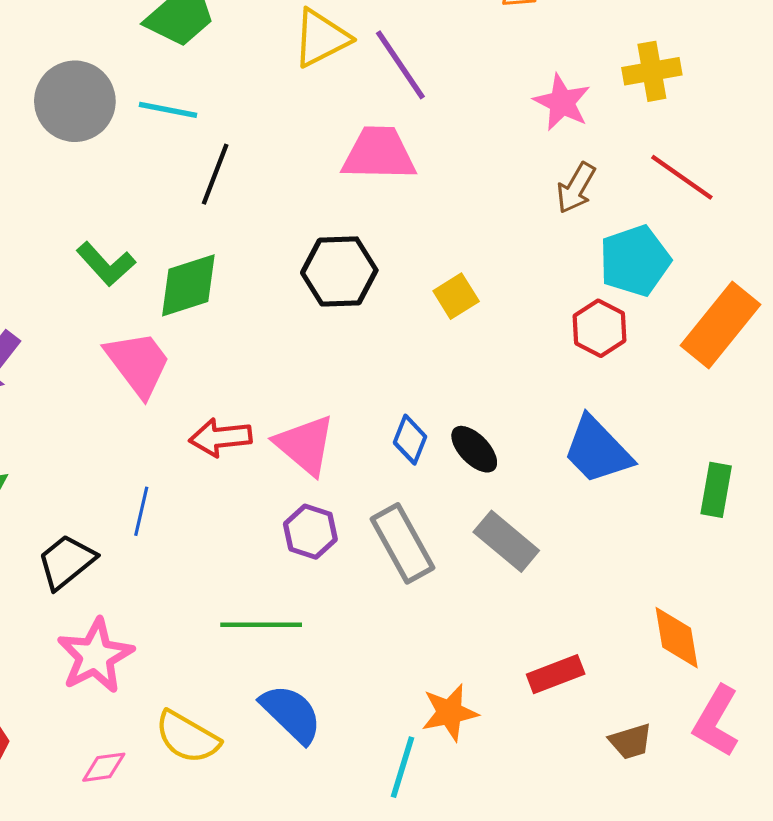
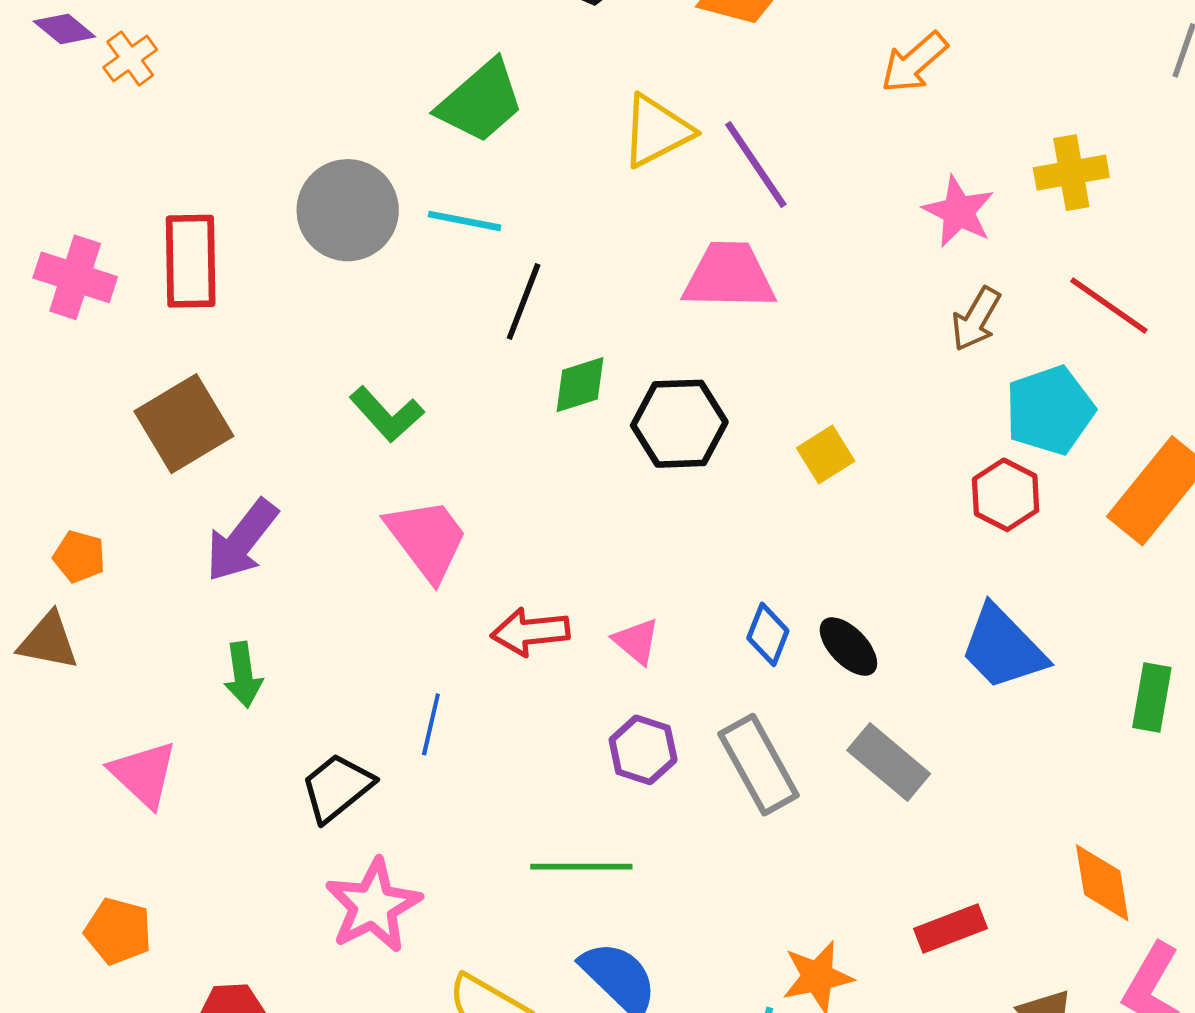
green diamond: (188, 285) -> (580, 385), moved, size x0.7
pink triangle: (305, 445) -> (636, 641), size x0.6

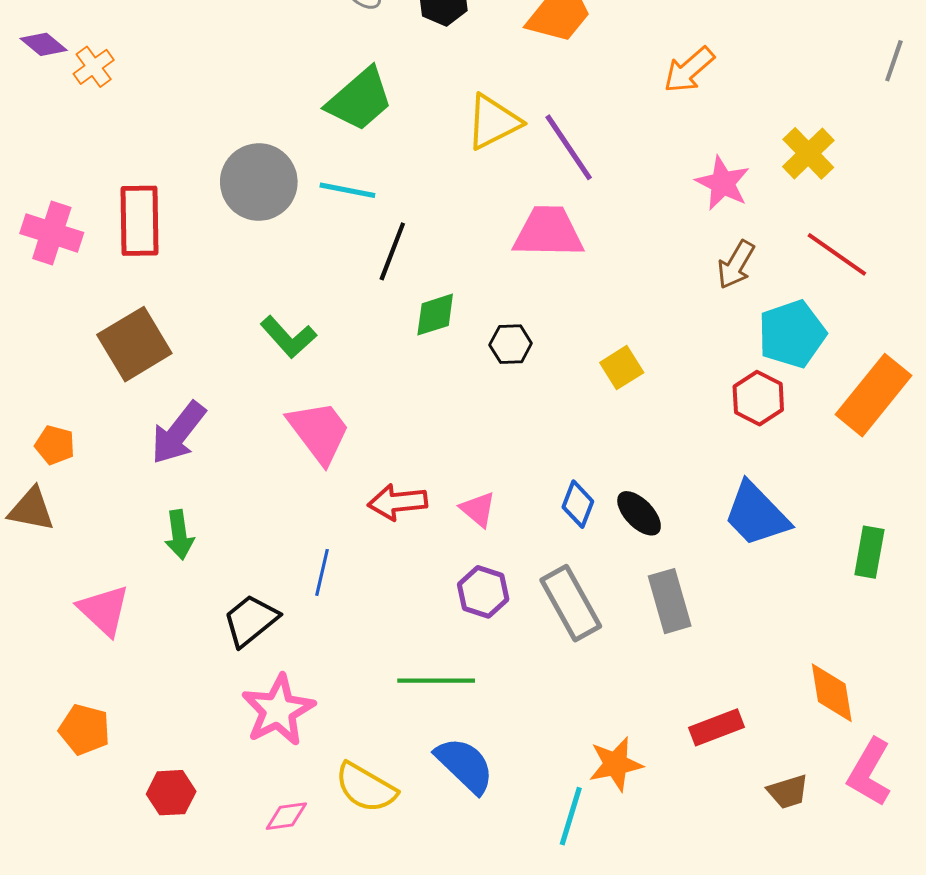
yellow cross: (1071, 173) -> (808, 153), turned -34
black hexagon: (679, 424) -> (511, 344), size x0.6
gray rectangle: (889, 762) -> (670, 601), turned 34

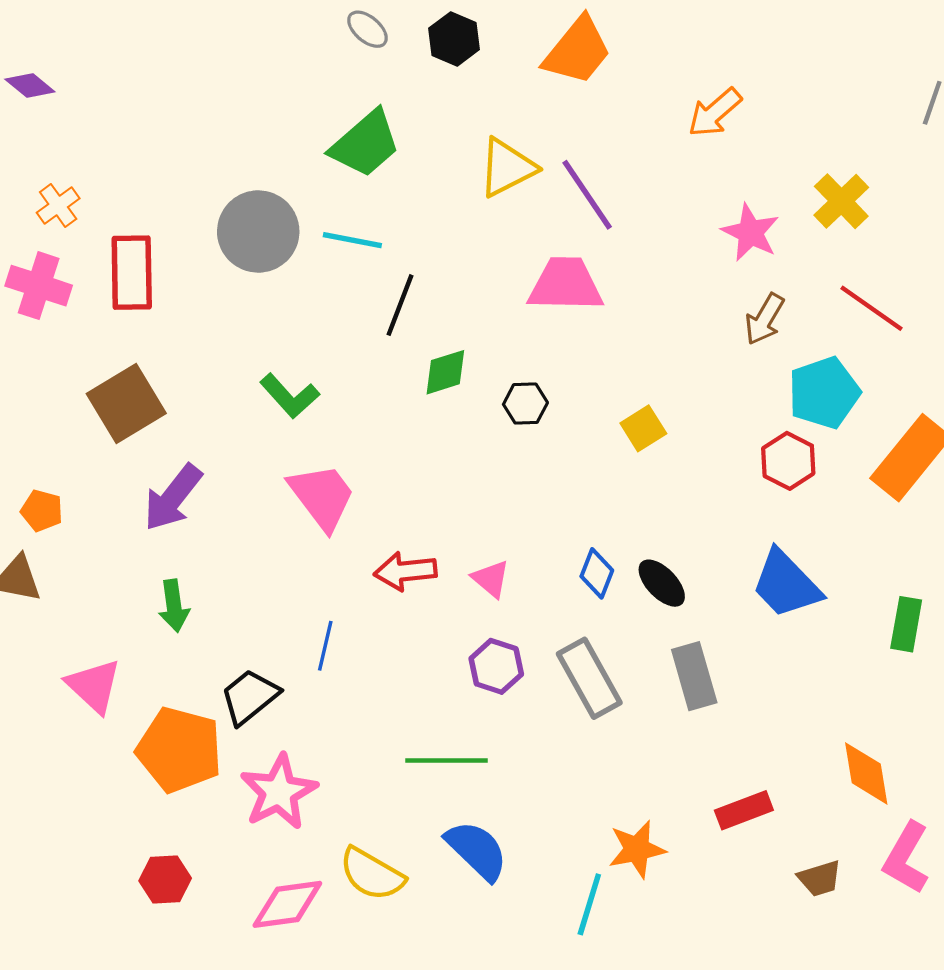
orange cross: (94, 67) -> (58, 206), moved
orange pentagon: (84, 729) -> (179, 750), moved, size x1.6
pink diamond: (286, 816) -> (287, 904), size x1.6

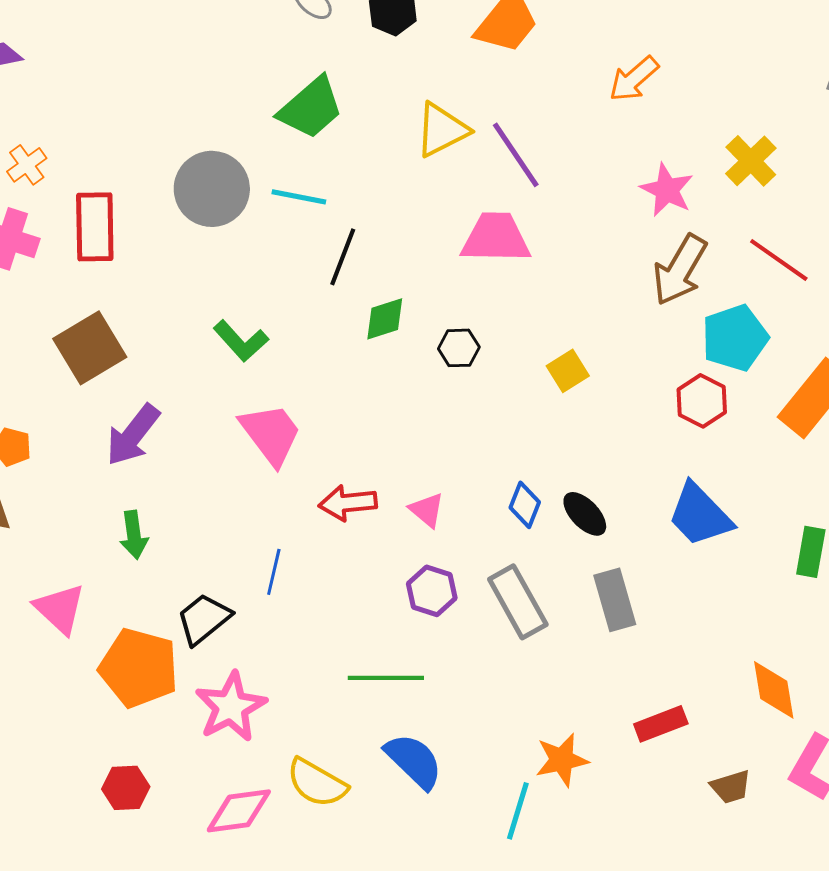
brown arrow: (765, 319) -> (680, 270), size x1.5

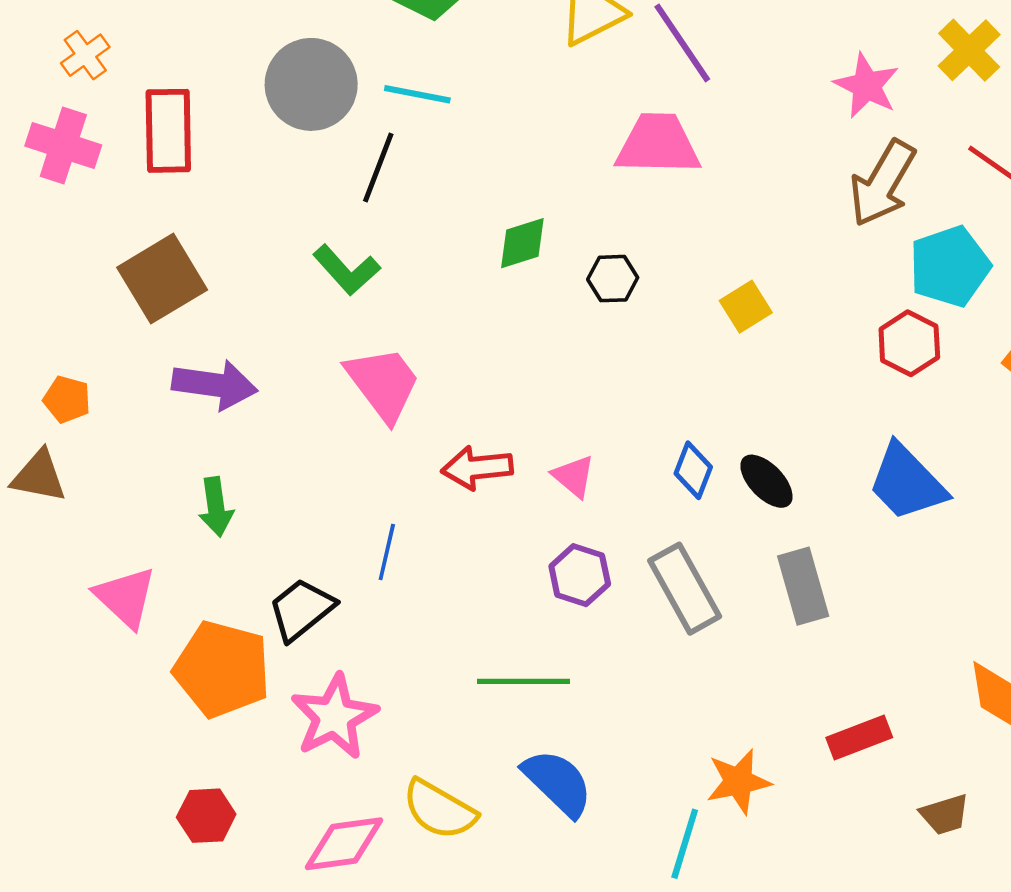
black line: (343, 257) -> (378, 167), moved
purple arrow: (133, 435) -> (215, 385), turned -120

